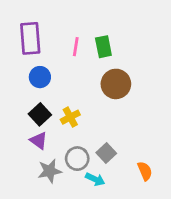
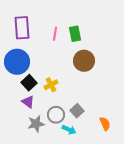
blue circle: (40, 77) -> (17, 62), moved, size x1.6

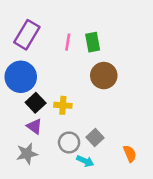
purple rectangle: (22, 28) -> (27, 35), turned 35
yellow cross: (51, 85) -> (63, 105), turned 32
gray star: (36, 124) -> (27, 154), moved

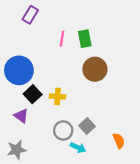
purple rectangle: (27, 35) -> (30, 15), moved, size x0.7
purple triangle: (34, 126) -> (21, 116), moved
gray star: (27, 154) -> (17, 150), moved

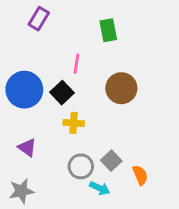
pink line: (62, 39) -> (76, 64), moved
green rectangle: (85, 39) -> (108, 30), moved
black square: (33, 94) -> (62, 93), moved
orange semicircle: (119, 141) -> (140, 175), moved

